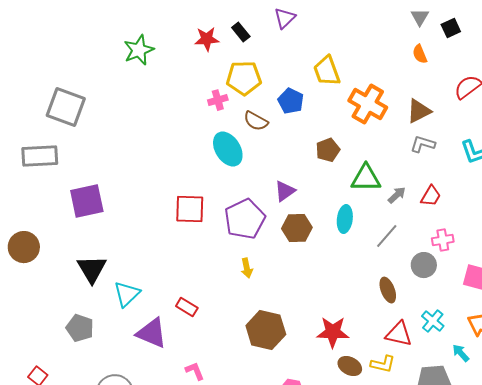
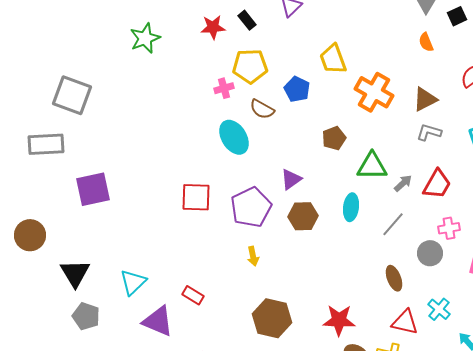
red trapezoid: (431, 196) -> (437, 184), size x1.4
black triangle: (92, 269) -> (75, 273), moved

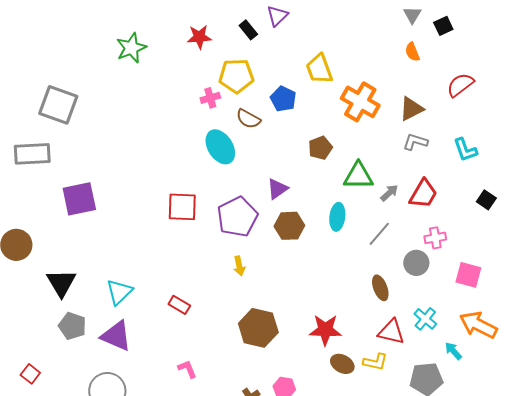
black rectangle: (247, 20) -> (248, 30), moved
purple triangle: (158, 321) -> (116, 336), moved

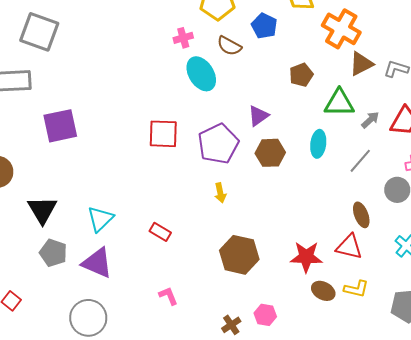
pink cross: (210, 98) -> (183, 38), moved
brown triangle: (411, 109) -> (361, 64), moved
red triangle: (391, 332) -> (349, 247), moved

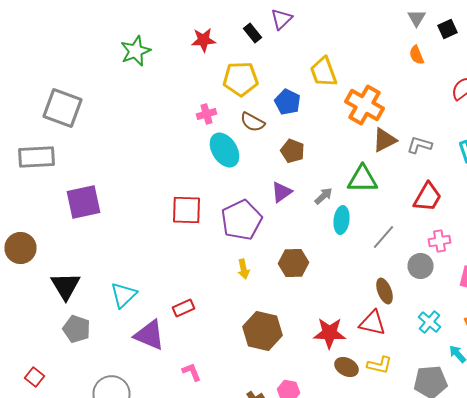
brown pentagon: (301, 75) -> (292, 151), moved, turned -30
gray arrow: (370, 120) -> (324, 196), moved
brown hexagon: (270, 153) -> (294, 263), moved
red rectangle: (160, 232) -> (184, 308), turned -55
purple triangle: (97, 263) -> (150, 335), moved

